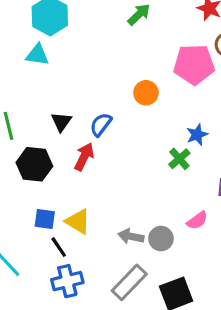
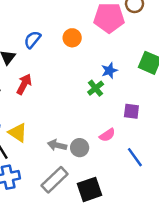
blue semicircle: (101, 125) -> (32, 40), moved

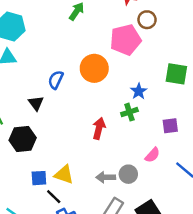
orange circle: (72, 38) -> (94, 68), size x1.5
red arrow: (24, 84) -> (99, 128), moved
green cross: (96, 88) -> (129, 112), turned 35

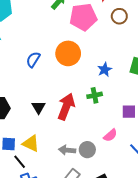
pink pentagon: (125, 40) -> (83, 17), moved
blue star: (139, 91) -> (105, 70), moved
black triangle: (36, 103) -> (39, 107), moved
red arrow: (99, 128) -> (66, 107), size x1.4

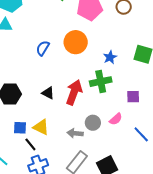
green cross: (95, 95) -> (101, 82), size x1.5
black triangle: (39, 107) -> (48, 93), turned -32
gray circle: (87, 150) -> (93, 123), moved

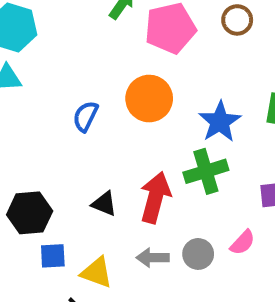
blue star: (110, 57) -> (220, 122), size x1.5
blue square: (20, 128) -> (53, 256), moved
gray arrow: (75, 133) -> (153, 258), moved

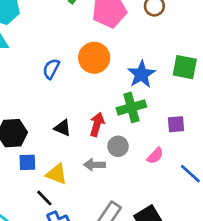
red arrow: (155, 197) -> (97, 124), size x0.7
gray circle: (198, 254) -> (118, 146), moved

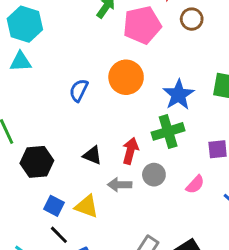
blue square: (27, 162) -> (54, 206), moved, turned 30
gray arrow: (94, 165) -> (120, 185), moved
black line: (44, 198) -> (59, 235), moved

